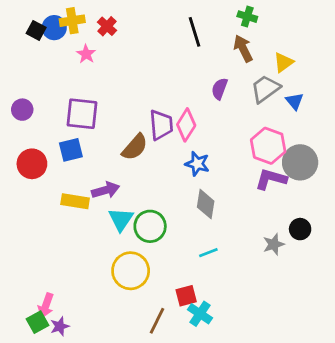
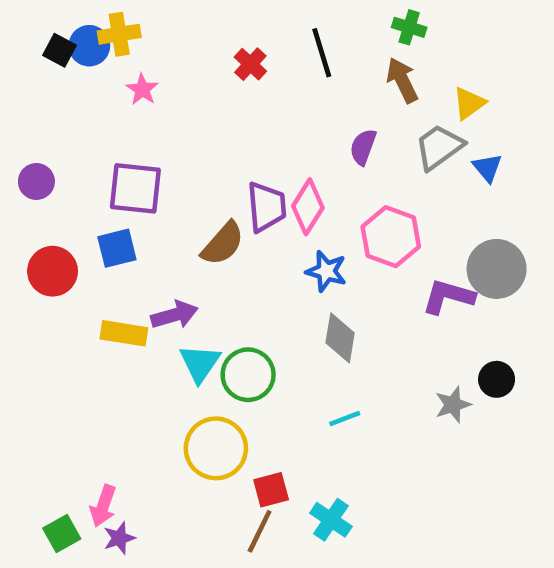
red cross: (107, 26) -> (250, 64), moved
pink hexagon: (268, 146) -> (391, 237), moved
red square: (186, 296) -> (271, 490), moved
pink arrow: (46, 305) -> (103, 506), moved
purple star: (60, 326) -> (119, 538), moved

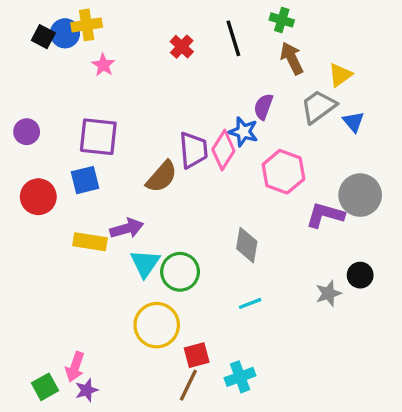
green cross: (409, 27) -> (282, 20), moved
blue star: (326, 271) -> (243, 132), moved
cyan cross: (331, 520) -> (240, 377), turned 36

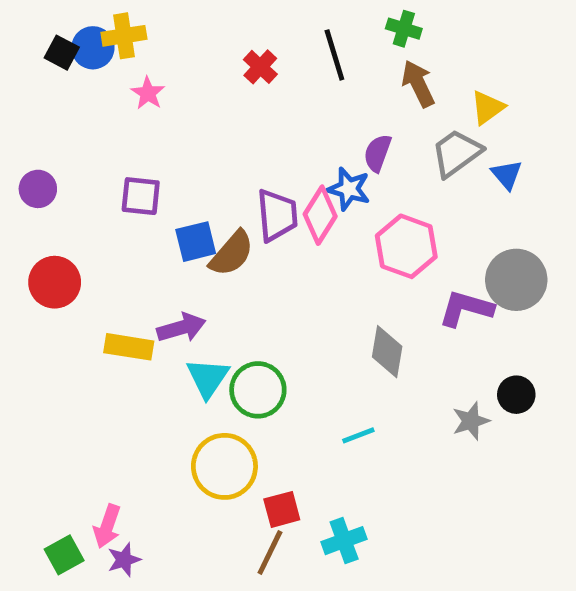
purple square: (98, 137) -> (141, 196), size x0.7
blue square: (85, 180) -> (196, 242), moved
gray diamond: (247, 245) -> (387, 352), moved

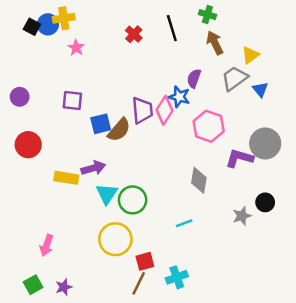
pink arrow: (107, 526) -> (47, 245), moved

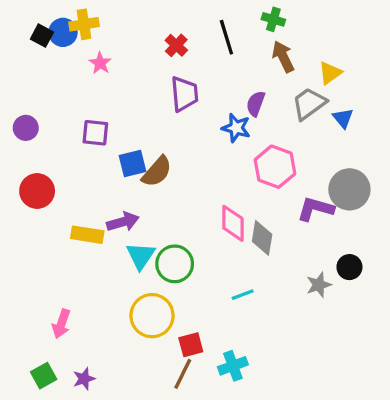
purple trapezoid: (142, 110) -> (184, 94), moved
pink diamond: (164, 110) -> (233, 223), moved, turned -32

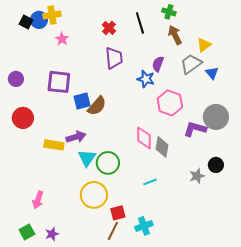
purple square: (95, 133) -> (59, 82), size x1.4

